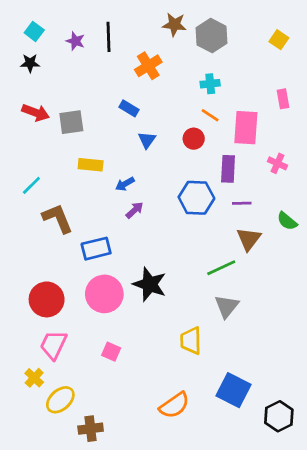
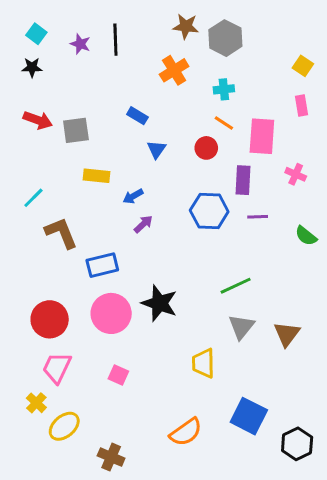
yellow square: (279, 40) -> (303, 66), moved
orange cross: (148, 66) -> (174, 70), moved
brown triangle: (249, 239) -> (287, 334), moved
brown cross: (91, 429) -> (111, 457), moved, turned 30

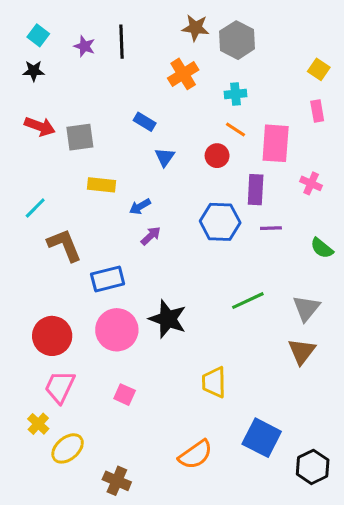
gray triangle: (241, 327) -> (306, 308), moved

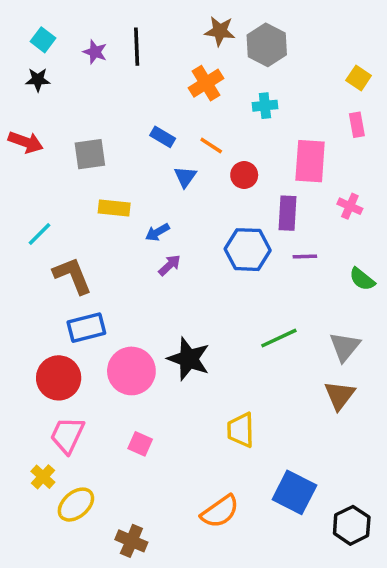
red arrow: (40, 126) -> (26, 142), moved
orange line: (236, 129) -> (211, 146), moved
blue rectangle: (108, 279) -> (86, 328), moved

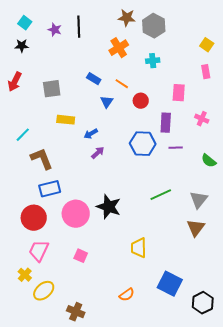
red arrow: (26, 142) -> (15, 82), turned 96
pink rectangle: (310, 161) -> (179, 93), size x0.7
orange semicircle: (220, 511) -> (127, 295), size x0.7

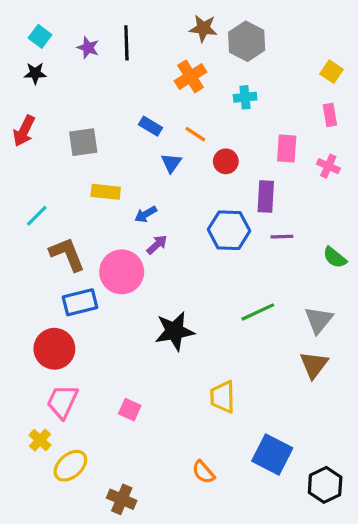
pink cross: (202, 119) -> (328, 166), moved
black star: (109, 207) -> (175, 331), turned -30
pink circle: (76, 214) -> (122, 272), moved
orange semicircle: (127, 295) -> (203, 472), turned 84

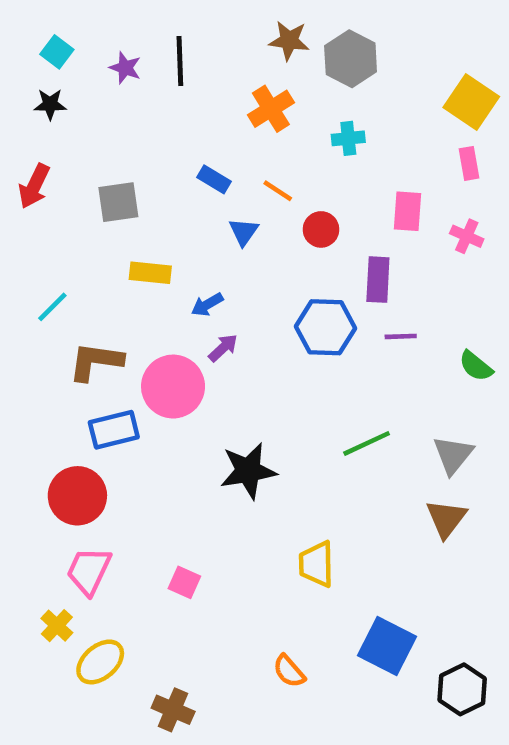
yellow square: (332, 72) -> (471, 102), size x1.6
brown L-shape: (67, 254) -> (96, 361), turned -60

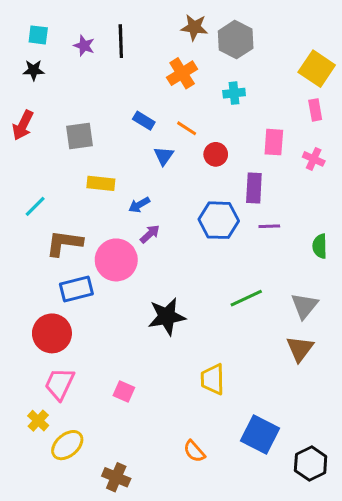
cyan square: (57, 52) -> (38, 35), turned -30
green semicircle: (476, 366) -> (320, 246), turned 50

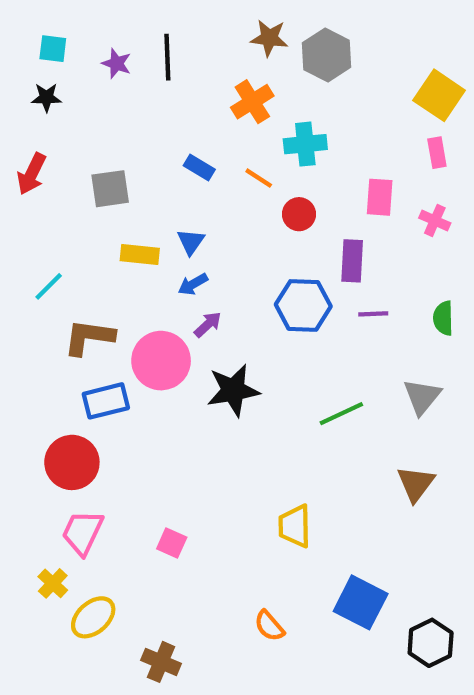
cyan cross: (234, 93) -> (305, 144), moved, size x1.4
blue triangle: (164, 156) -> (191, 242), moved
green semicircle: (320, 246) -> (443, 318), moved
gray triangle: (304, 306) -> (422, 397), moved
black star: (167, 317) -> (233, 390), moved

